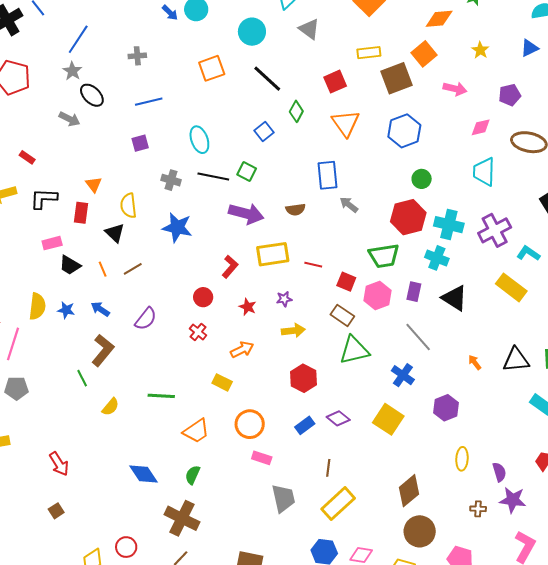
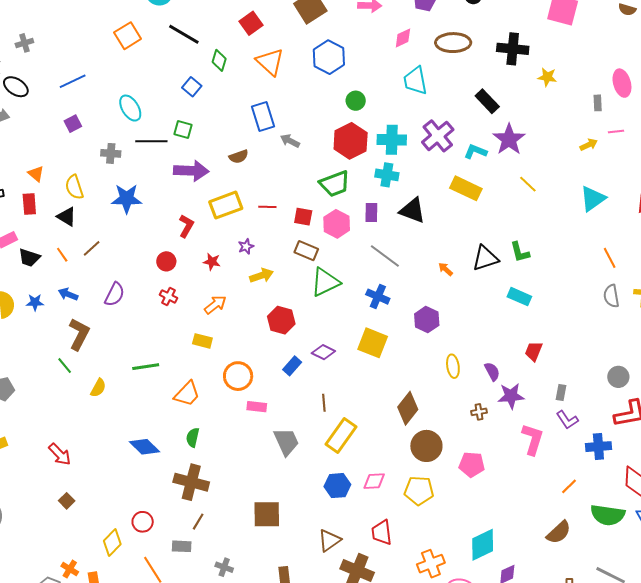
gray cross: (137, 56) -> (24, 43), moved

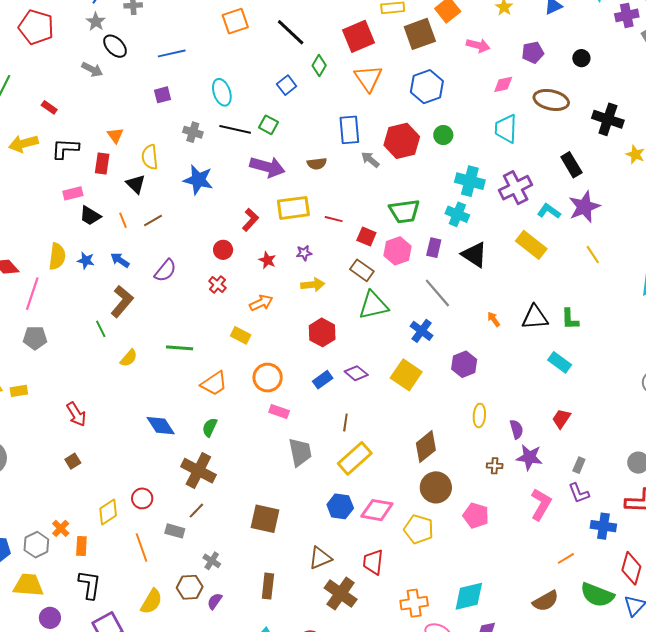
red square: (251, 23) -> (358, 36), size x1.4
red hexagon: (351, 141) -> (402, 141), moved
pink diamond: (374, 481) -> (377, 510), size x1.4

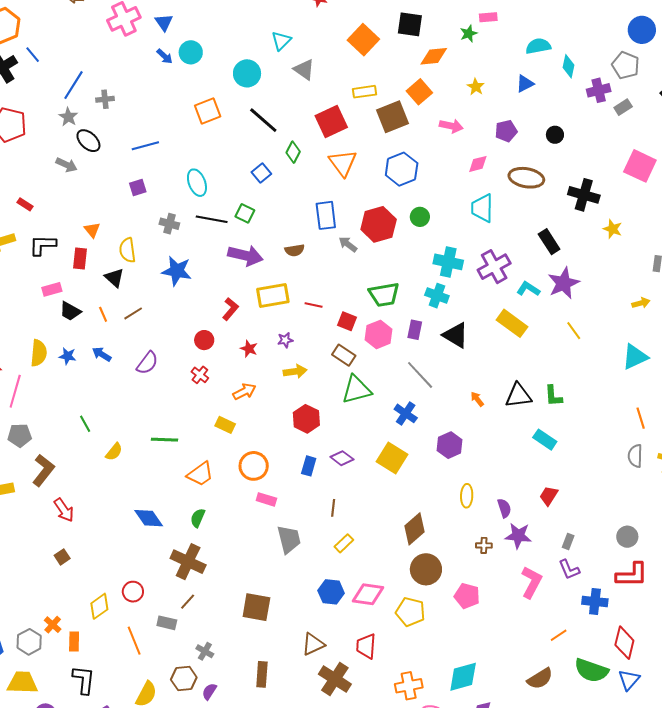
brown L-shape: (122, 301) -> (43, 470), moved
blue rectangle: (323, 380) -> (309, 466), turned -36
yellow rectangle: (355, 458) -> (344, 543), size x0.6

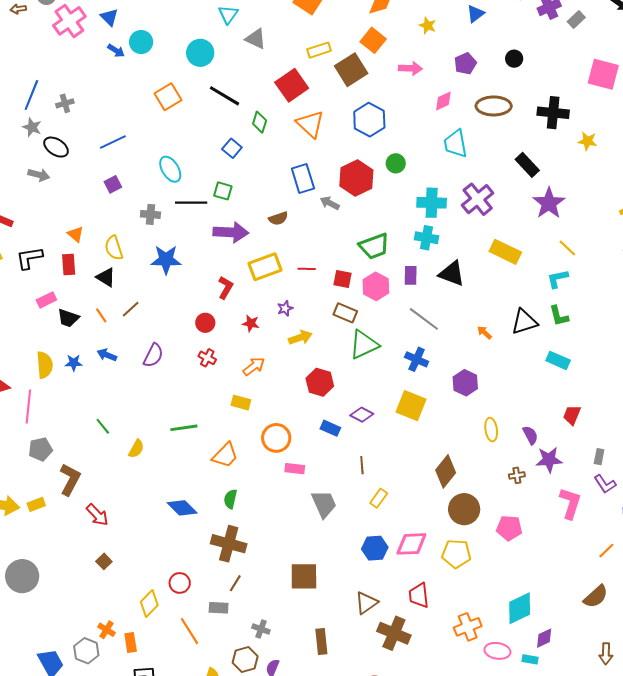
cyan L-shape: (528, 289) -> (558, 279), moved, turned -35
blue rectangle: (309, 466) -> (330, 428), turned -72

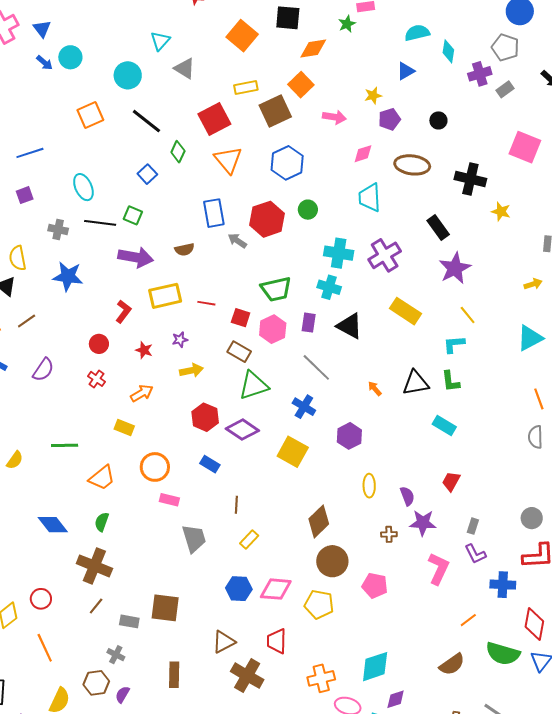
yellow star: (428, 25) -> (373, 96), moved, turned 30
purple diamond: (362, 415) -> (242, 430), moved, size x1.4
gray rectangle: (219, 608) -> (129, 621), moved

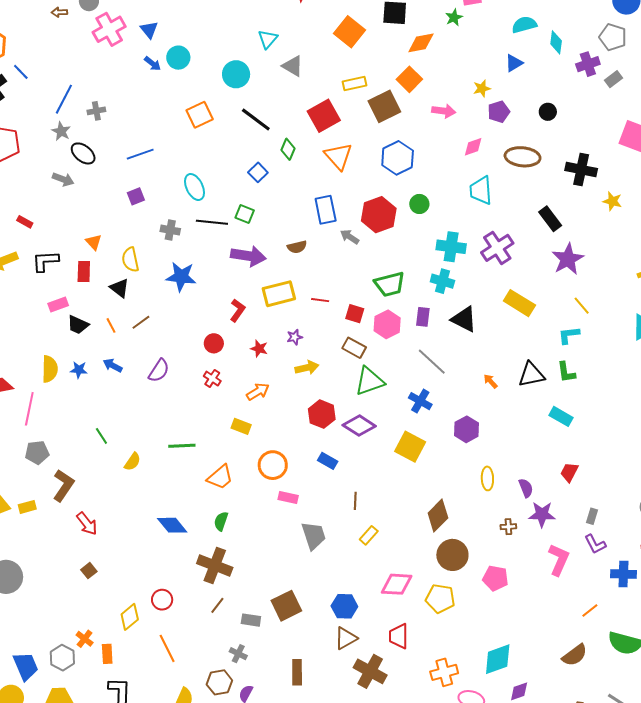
blue hexagon: (239, 589) -> (344, 606), moved
brown square: (165, 608) -> (286, 606), turned -32

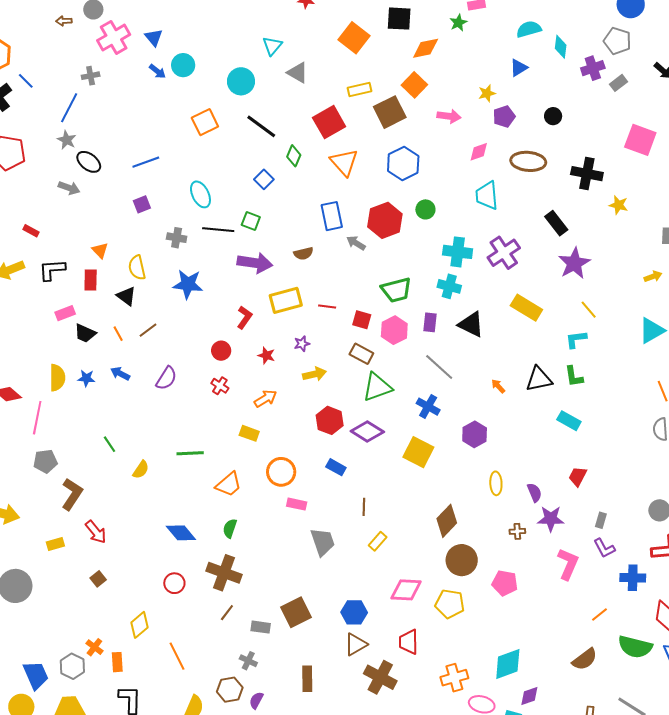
gray cross: (96, 111) -> (91, 76), moved
yellow rectangle: (27, 507) -> (55, 544), moved
red circle: (162, 600) -> (174, 583), moved

